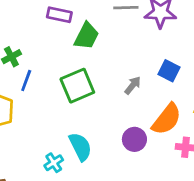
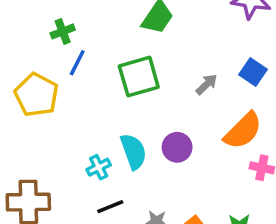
purple circle: (134, 139) -> (177, 147), moved

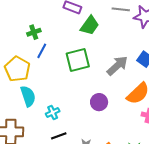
gray arrow: (207, 84) -> (117, 66), size x1.6
cyan semicircle: (133, 151) -> (28, 96), moved

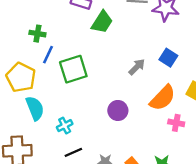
green cross: (34, 32) -> (37, 34), turned 32
green square: (78, 60) -> (73, 69), moved
gray arrow: (117, 66) -> (137, 67), size x0.7

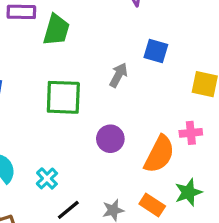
green square: (73, 69) -> (63, 97), moved, turned 36
orange semicircle: (163, 98) -> (159, 154), moved

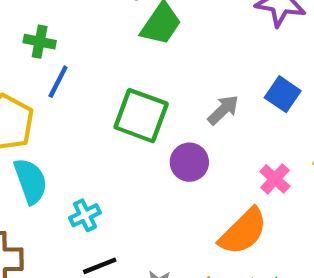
pink cross: (191, 133) -> (275, 179), moved, turned 30
purple circle: (110, 139) -> (189, 162), moved

